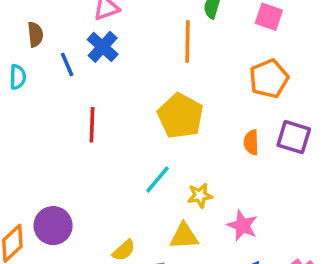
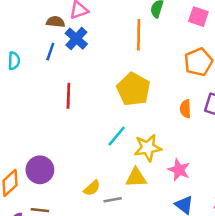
brown semicircle: (35, 34) -> (56, 22), moved, turned -78
blue line: (67, 65) -> (50, 52), turned 42
yellow star: (200, 195) -> (148, 148), size x1.5

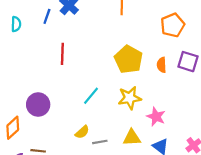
yellow pentagon: (133, 89) -> (128, 59), moved
cyan line: (117, 136) -> (91, 96), moved
purple circle: (40, 170) -> (38, 105), moved
yellow triangle: (136, 178) -> (132, 138), moved

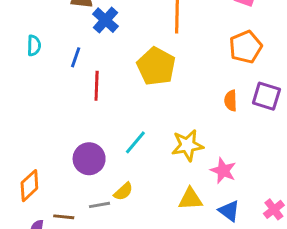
blue line: (47, 16) -> (76, 57), moved
yellow pentagon: (128, 59) -> (156, 66), moved
purple circle: (38, 105) -> (89, 159), moved
gray line: (100, 142) -> (100, 205), moved

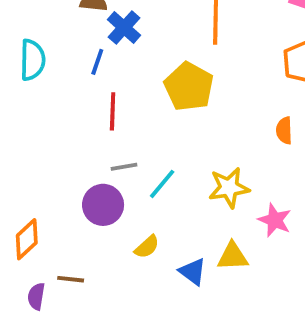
cyan semicircle: (34, 45) -> (32, 60), size x1.5
blue line: (76, 57) -> (97, 62), moved
gray line: (100, 205) -> (124, 167), moved
blue triangle: (229, 211) -> (193, 272), moved

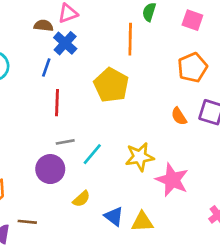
orange semicircle: (284, 130) -> (179, 116), turned -30
pink star: (275, 220) -> (172, 180), size x1.4
yellow triangle: (233, 256) -> (142, 222), moved

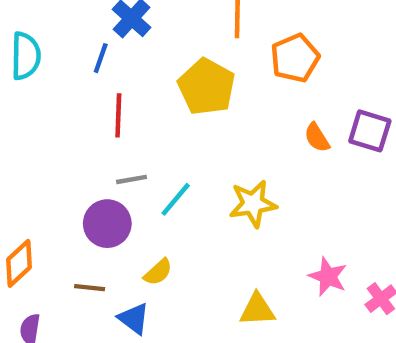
orange pentagon: (192, 68) -> (295, 58), moved
pink star: (172, 180) -> (328, 277), moved, size x0.7
blue triangle: (114, 216) -> (134, 318), moved
brown line: (27, 222) -> (90, 288), moved

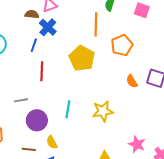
gray line: (132, 179) -> (21, 100), moved
cyan line: (176, 199) -> (68, 109), turned -30
yellow semicircle: (158, 272) -> (52, 142), moved, turned 104

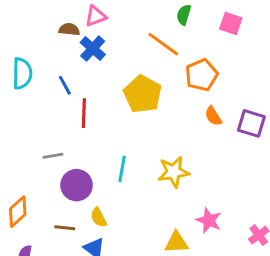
orange line: (96, 24) -> (163, 44), turned -55
blue line: (34, 45) -> (65, 85), moved, turned -48
orange semicircle: (132, 81) -> (213, 116), moved
pink star: (137, 144) -> (209, 220), moved

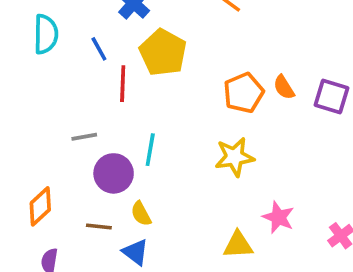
orange pentagon: (201, 75) -> (244, 93), moved
yellow pentagon: (143, 94) -> (163, 53), moved
cyan line: (122, 169) -> (150, 150), moved

